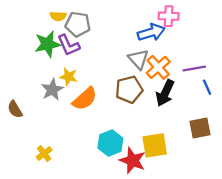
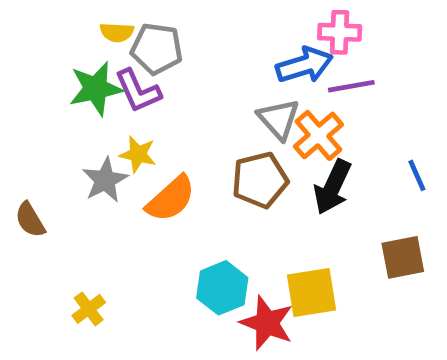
purple line: (194, 69) -> (351, 86), moved

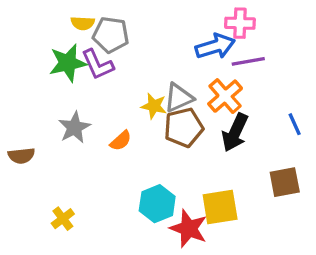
gray triangle: (279, 119) -> (179, 98), moved, turned 48
yellow star: (138, 154) -> (154, 106), moved
orange semicircle: (171, 199) -> (121, 141), size x0.6
brown semicircle: (30, 220) -> (21, 156), turned -65

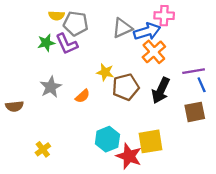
purple line: (248, 61) -> (194, 71), moved
green star: (68, 63) -> (46, 43), size x0.7
orange cross: (225, 96) -> (154, 52), moved
gray triangle: (179, 98) -> (122, 28), moved
brown square: (285, 182) -> (195, 112), moved

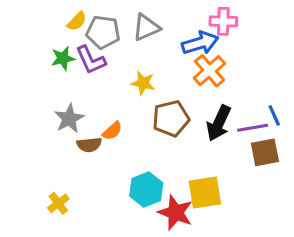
yellow semicircle: (56, 16) -> (77, 21), turned -49
gray triangle: (122, 28) -> (146, 28), moved
purple line: (194, 71) -> (253, 128), moved
yellow star: (105, 72) -> (143, 83), moved
brown semicircle: (14, 106) -> (89, 145), moved

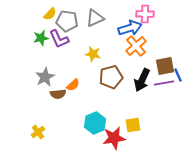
brown square: (265, 152) -> (165, 66), moved
yellow square: (205, 193) -> (133, 125), size x0.7
red star: (176, 213) -> (114, 138), turned -30

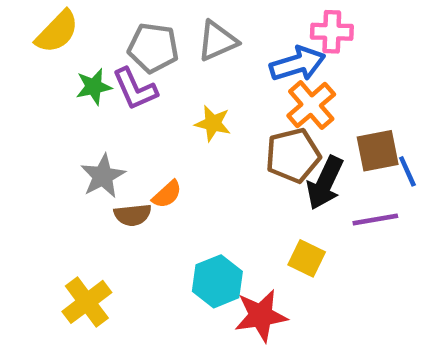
yellow semicircle: (50, 14) -> (57, 32), moved, size x1.5
brown pentagon: (111, 77) -> (293, 155), moved
purple line: (164, 83) -> (375, 220), moved
yellow square: (133, 125) -> (307, 258), moved, turned 35
yellow cross: (38, 132) -> (87, 302), size x1.5

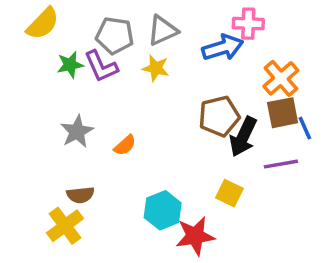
orange cross: (311, 105) -> (281, 78), moved
yellow star: (213, 123) -> (156, 68), moved
brown semicircle: (133, 215) -> (80, 195), moved

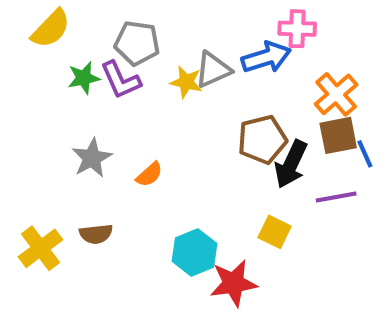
gray triangle: (163, 30) -> (213, 70), moved
yellow cross: (65, 226) -> (41, 248), moved

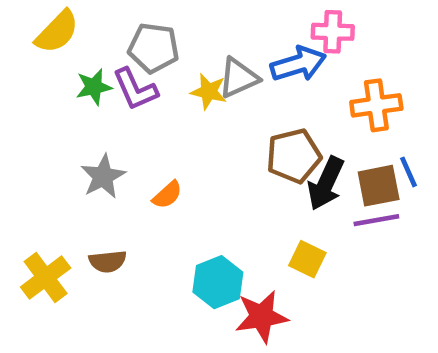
orange cross: (336, 94) -> (376, 105), turned 33
brown square: (338, 135) -> (379, 186), moved

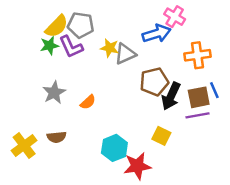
yellow semicircle: (57, 32) -> (57, 26), moved
pink cross: (333, 32) -> (175, 17), turned 30
gray triangle: (239, 78) -> (125, 54), moved

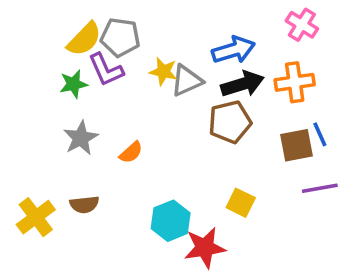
pink cross: (175, 17) -> (302, 25), moved
green star: (49, 46) -> (74, 84), moved
black arrow: (171, 96) -> (243, 84), moved, turned -132
purple line: (198, 115) -> (320, 188), moved

